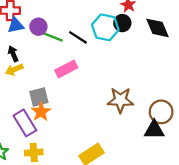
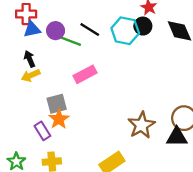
black line: (78, 37) -> (90, 30), moved
brown star: (120, 100) -> (141, 125), moved, turned -30
purple rectangle: (25, 123) -> (42, 131), size x0.7

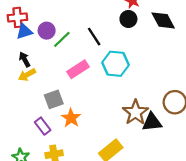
black line: (90, 30) -> (94, 37), moved, turned 30
cyan hexagon: (125, 31) -> (116, 64), moved
green line: (71, 41) -> (62, 39), turned -60
orange star: (59, 119) -> (71, 118), moved
black triangle: (177, 137) -> (152, 122), moved

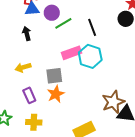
cyan hexagon: (116, 64) -> (90, 56), moved
yellow arrow: (27, 75) -> (23, 67), moved
gray square: (54, 99) -> (54, 76), moved

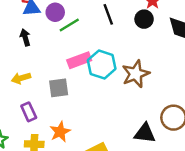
black line: (92, 27) -> (108, 14), moved
orange star: (56, 94) -> (60, 132), moved
brown star: (113, 102) -> (136, 74), moved

